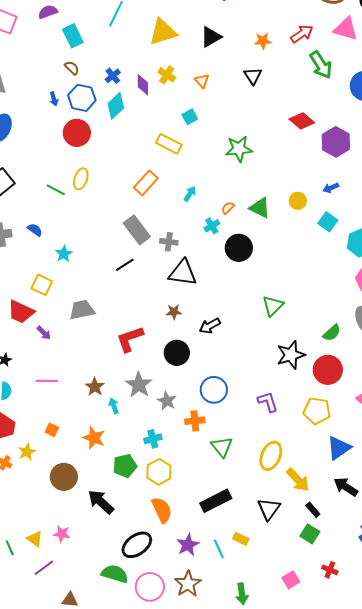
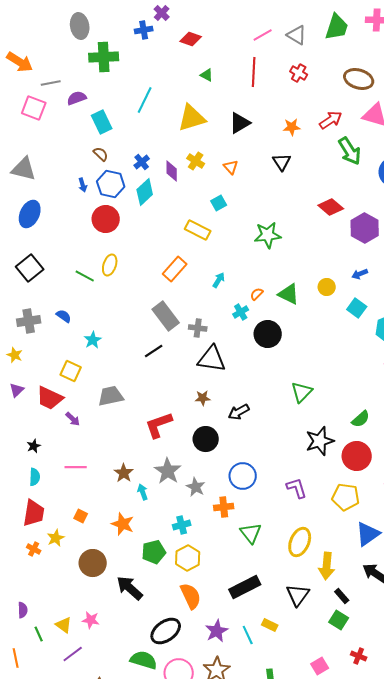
yellow arrow: (298, 480) -> (327, 566), turned 48

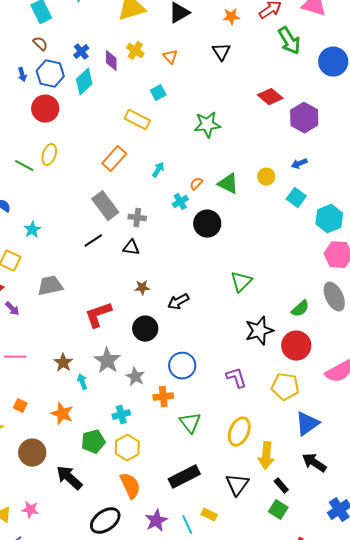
black triangle: (212, 359) -> (131, 248), moved, size x0.6

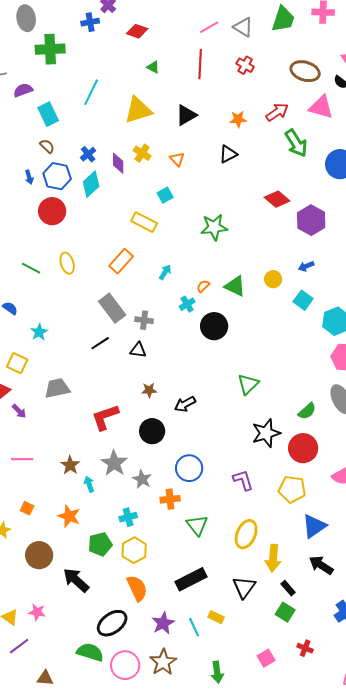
black triangle: (221, 52) -> (228, 154), turned 36
yellow ellipse: (49, 155) -> (67, 263), moved, turned -35

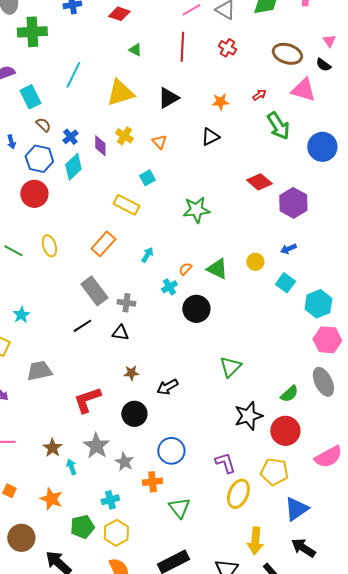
red arrow: (277, 112) -> (259, 95), size x0.6
brown semicircle: (47, 146) -> (43, 125), moved
blue arrow: (29, 177) -> (11, 142), moved
yellow ellipse: (246, 534) -> (238, 494), moved

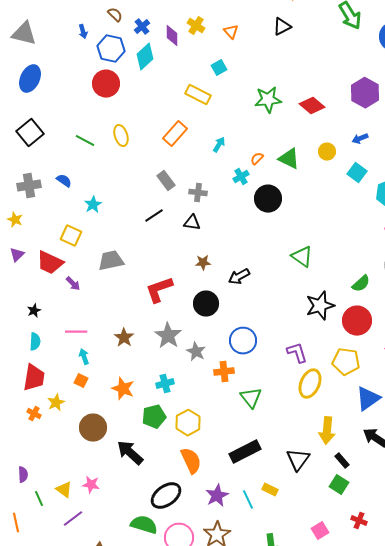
red diamond: (259, 182) -> (312, 106), moved
gray rectangle: (94, 291) -> (166, 181), size x0.7
green triangle: (230, 367) -> (302, 257), turned -40
cyan arrow: (71, 467) -> (84, 357), moved
cyan cross: (110, 500) -> (165, 384), moved

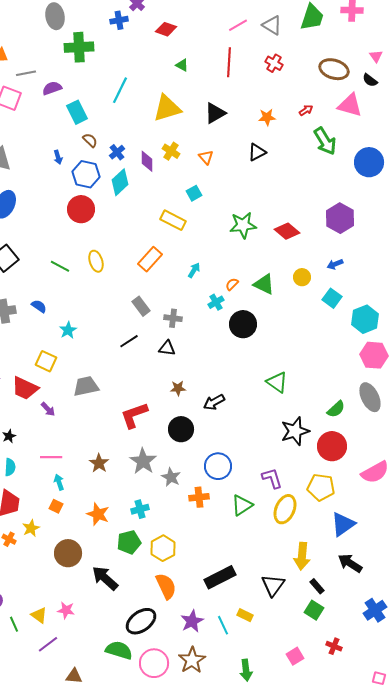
green triangle: (251, 398) -> (242, 505), moved, turned 35

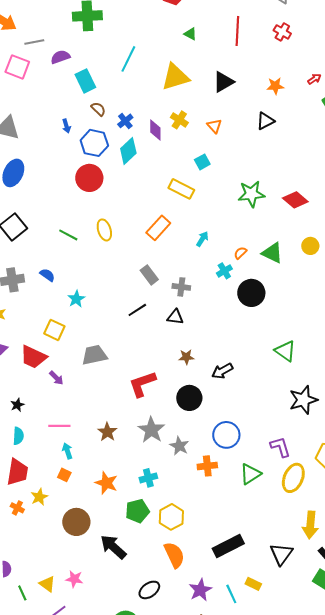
black ellipse: (141, 621) -> (149, 590), size x0.7

